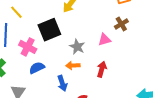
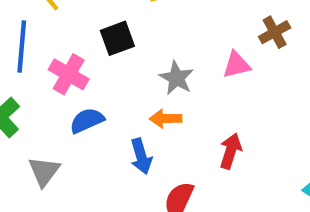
black square: (49, 30) -> (117, 38), size x0.7
red arrow: (102, 69) -> (230, 151), moved

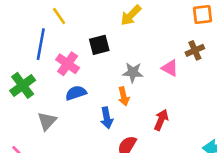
pink triangle: (236, 65) -> (170, 68), turned 36
gray star: (176, 78) -> (133, 72), turned -30
orange arrow: (166, 119) -> (124, 96), turned -108

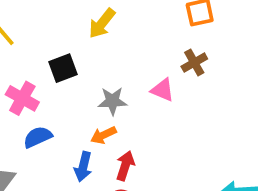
orange arrow: (124, 96) -> (103, 135), turned 84
blue arrow: (107, 118) -> (83, 167), turned 30
red arrow: (161, 120) -> (125, 166), moved

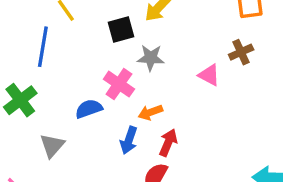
black square: (63, 68) -> (121, 29), moved
pink cross: (22, 98) -> (119, 84), moved
gray star: (112, 101) -> (151, 58), moved

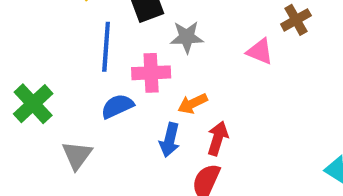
blue line: (43, 47) -> (106, 47), moved
pink cross: (119, 84) -> (151, 73), turned -32

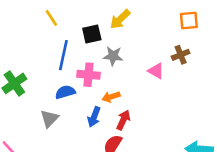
gray triangle: (77, 155) -> (49, 119), moved

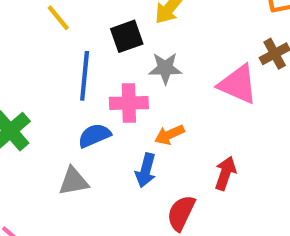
pink triangle: (156, 71) -> (238, 84), size x1.5
gray triangle: (49, 119) -> (74, 181), turned 42
red arrow: (123, 120) -> (225, 173), moved

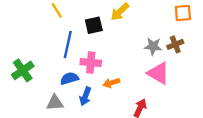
gray star: (165, 68) -> (153, 46), moved
pink triangle: (238, 84) -> (158, 73), moved
blue arrow: (146, 170) -> (85, 96), moved

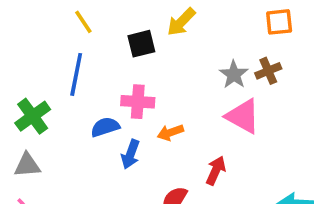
blue line: (68, 45) -> (76, 74), moved
gray star: (153, 46) -> (234, 74), turned 30
gray triangle: (55, 103) -> (27, 165), moved

